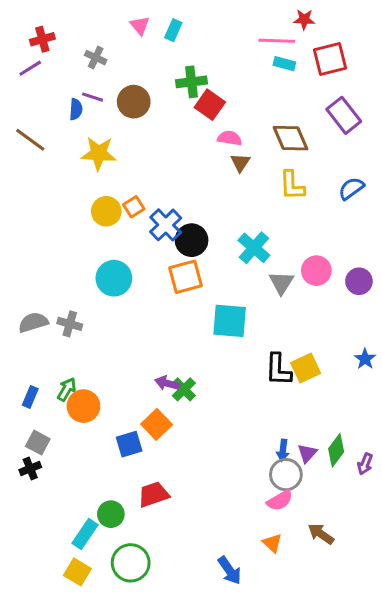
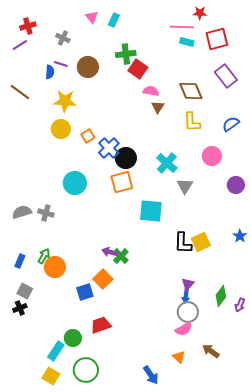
yellow circle: (106, 211) -> (61, 129), moved
pink circle: (316, 271) -> (212, 156), moved
purple triangle: (307, 453) -> (188, 284), moved

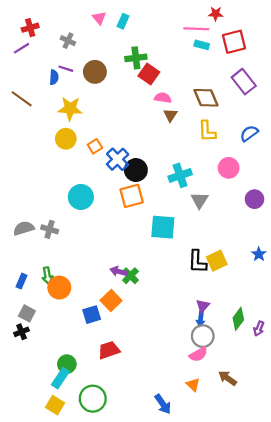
cyan cross: (167, 163) -> (180, 175), turned 30
green arrow: (44, 256) -> (47, 276), turned 140
green circle: (73, 338) -> (67, 364), moved

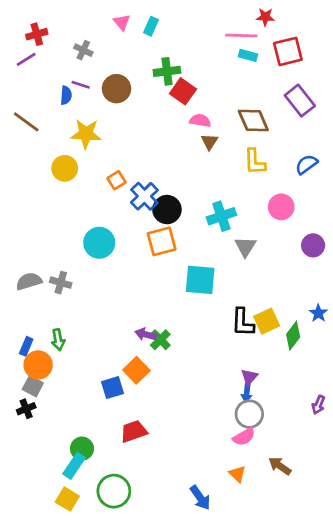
yellow circle: (66, 139) -> (65, 168), moved
orange circle: (59, 288) -> (38, 365), moved
green diamond: (238, 319) -> (293, 336), moved

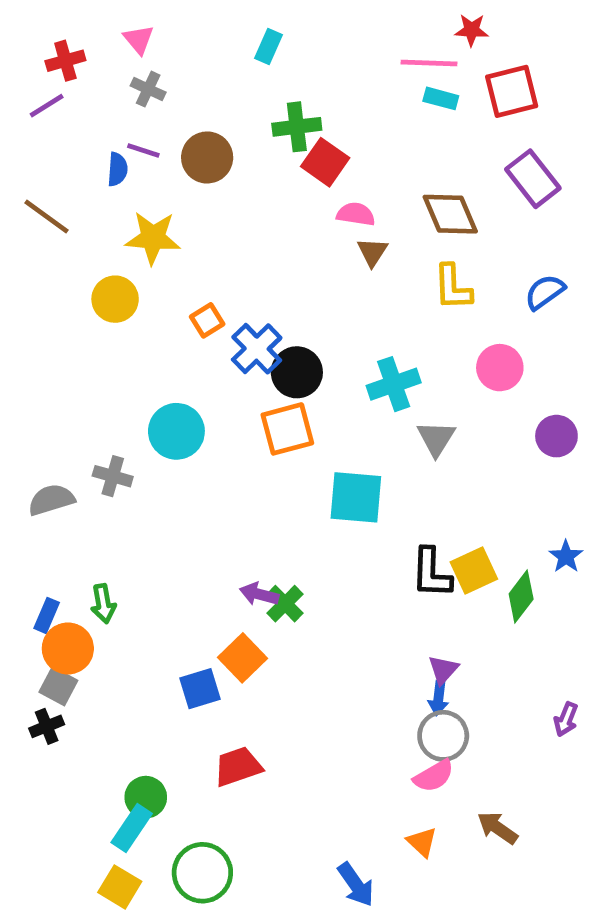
pink triangle: (122, 22) -> (139, 39), moved
gray cross: (61, 283) -> (113, 476), moved

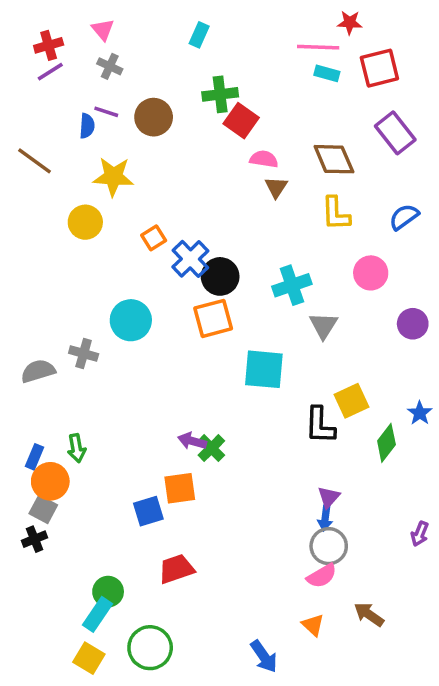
purple line: (47, 106) -> (50, 72), moved
yellow square: (474, 571) -> (351, 401), moved
orange square: (243, 658) -> (180, 488), turned 36

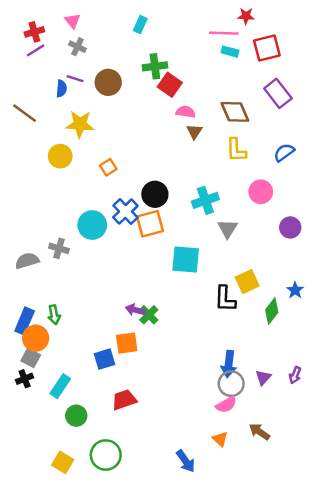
blue cross: (190, 259) -> (125, 211), moved
blue rectangle: (35, 457) -> (25, 321), size x1.5
purple triangle: (329, 497) -> (263, 378), moved
blue arrow: (325, 518) -> (229, 364), size x1.5
cyan rectangle: (98, 614) -> (60, 386), moved

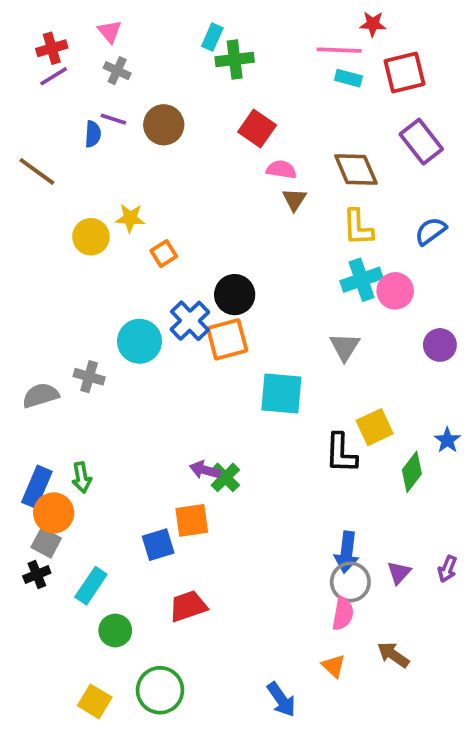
green cross: (155, 66) -> (235, 59), moved
yellow star: (80, 124) -> (130, 218), moved, size x0.7
cyan cross: (205, 200) -> (362, 280), moved
pink semicircle: (226, 405) -> (343, 614), turned -50

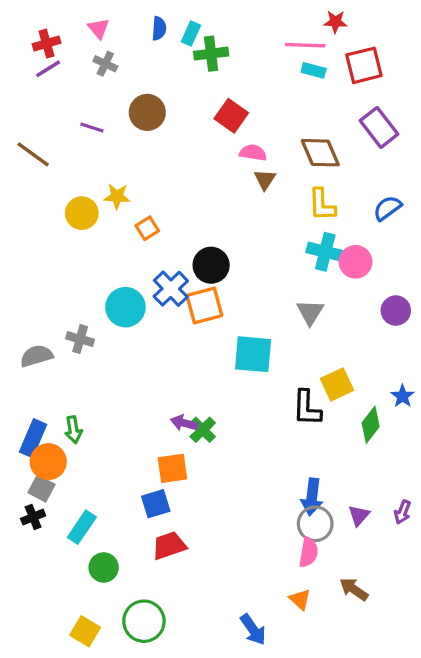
purple line: (113, 119) -> (92, 127), moved
blue semicircle: (93, 134) -> (159, 28), moved
cyan cross: (362, 280) -> (325, 252), turned 33
blue square: (158, 545) -> (156, 504), moved

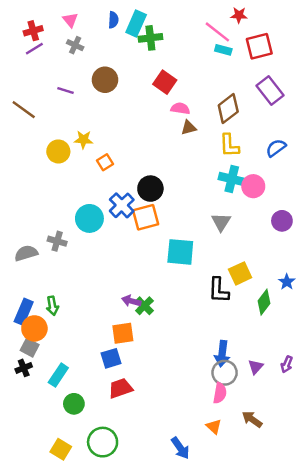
cyan rectangle: (191, 33) -> (136, 24), size x1.5
pink line: (305, 45) -> (217, 32), turned 36
brown diamond: (320, 153) -> (228, 108), turned 76
brown triangle: (265, 180) -> (189, 128), turned 42

